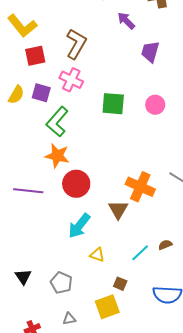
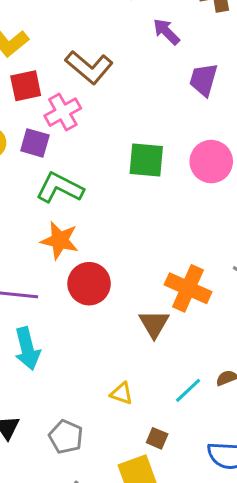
brown L-shape: (76, 44) -> (89, 67), turned 100
pink cross: (71, 80) -> (63, 112), moved, turned 35
pink circle: (155, 105) -> (211, 162), size x1.4
green L-shape: (57, 122) -> (60, 188), turned 76
cyan arrow: (79, 226) -> (27, 349), moved, turned -52

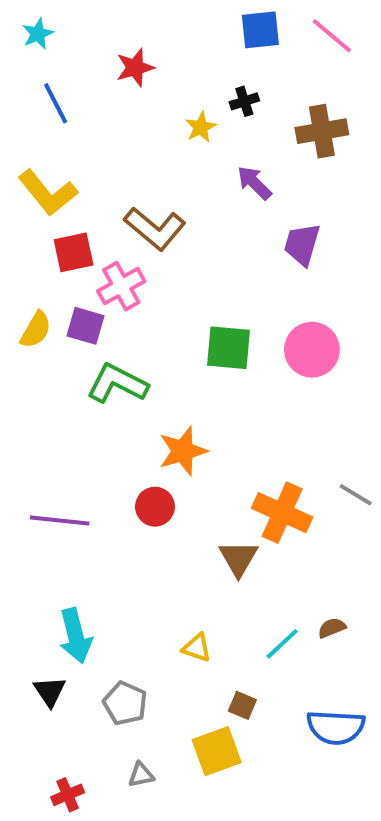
orange star: (60, 240) -> (183, 451), moved, turned -30
red circle: (89, 284) -> (155, 507), size x0.7
cyan arrow: (27, 349) -> (75, 636), moved

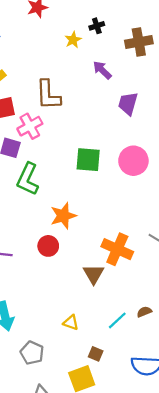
brown L-shape: (155, 228) -> (48, 95), turned 48
green L-shape: (117, 383) -> (28, 179), turned -92

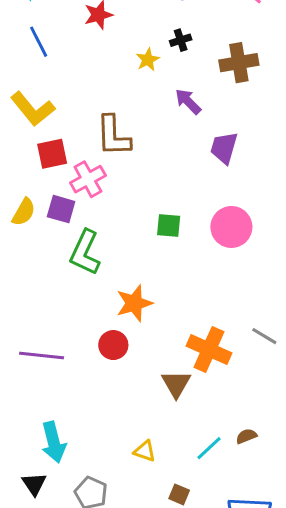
green square: (88, 160) -> (169, 225), size x0.7

